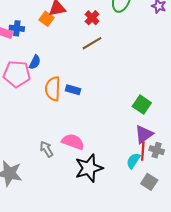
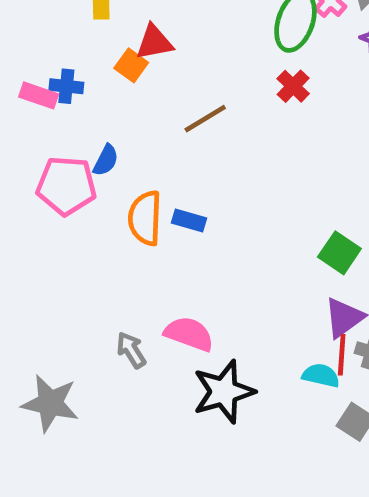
red cross: (92, 18) -> (293, 86), moved
brown line: (92, 43) -> (205, 119), moved
cyan semicircle: (133, 161) -> (321, 375), turned 70

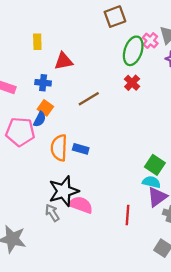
orange square: (131, 65) -> (45, 108), moved
blue cross: (66, 86) -> (43, 83), moved
red line: (342, 355) -> (127, 215), moved
cyan semicircle: (321, 375) -> (151, 182), moved
black star: (224, 392) -> (64, 191), moved

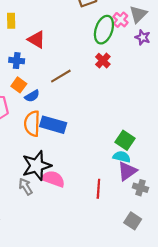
red triangle: (64, 61) -> (37, 40), turned 42
blue semicircle: (40, 119) -> (32, 96), moved, turned 32
blue rectangle: (81, 149) -> (53, 125), size x1.6

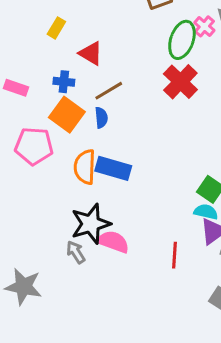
yellow rectangle: (11, 21) -> (56, 28), turned 32
red cross: (103, 61) -> (180, 82), size x1.6
brown line: (61, 76) -> (109, 91), moved
orange square: (19, 85) -> (67, 115), size x1.6
blue semicircle: (32, 96) -> (101, 118), moved, turned -64

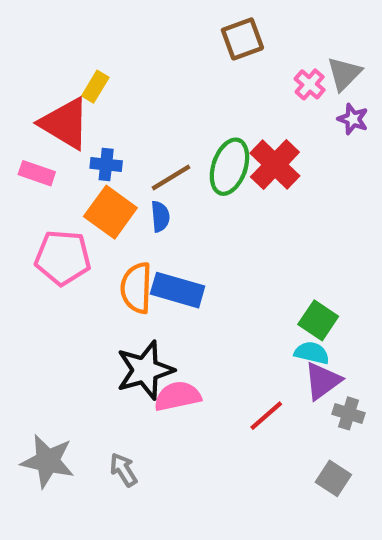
green ellipse: (182, 40) -> (229, 167), moved
red triangle: (91, 53) -> (65, 123), moved, size x1.5
pink semicircle: (113, 242) -> (178, 396), turned -32
gray arrow: (76, 252) -> (123, 470), moved
red line: (175, 255) -> (266, 416), turned 45

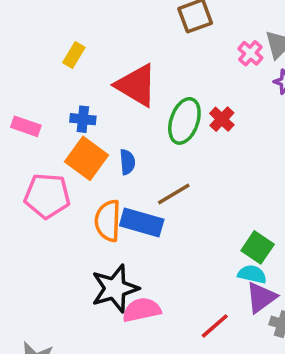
red triangle: (65, 123) -> (136, 85), moved
red cross: (275, 165) -> (222, 119), size x0.6
brown line: (171, 178) -> (174, 194), moved

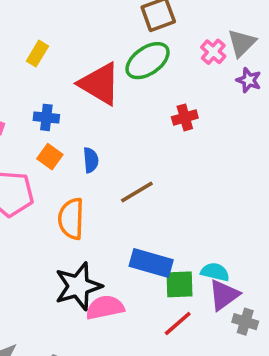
red cross: (222, 119) -> (185, 117), turned 30
green ellipse: (184, 121) -> (148, 61), moved, turned 36
orange square: (86, 158) -> (50, 157), size x0.6
blue rectangle: (142, 223) -> (151, 263), moved
green square: (258, 247) -> (179, 284), moved, turned -36

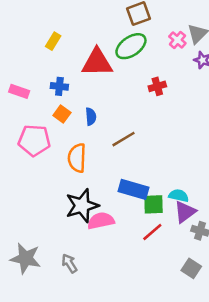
red triangle: (100, 84) -> (97, 63), turned -32

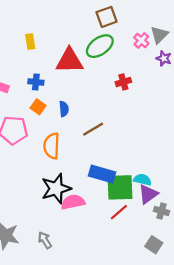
yellow rectangle: (53, 41) -> (30, 42), turned -40
green square: (154, 204) -> (120, 187), size x1.5

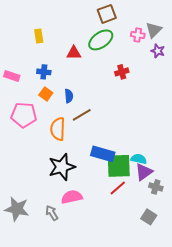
pink cross: (141, 40) -> (138, 35), turned -32
red triangle: (70, 61) -> (74, 53), size x0.6
brown line: (93, 129) -> (82, 115), moved
pink semicircle: (73, 202) -> (72, 197), moved

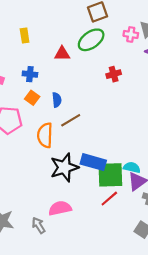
black star: (62, 167) -> (64, 167), moved

